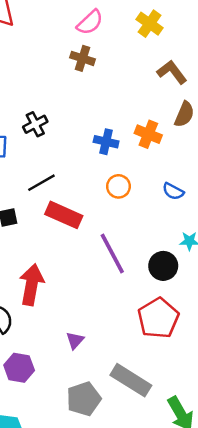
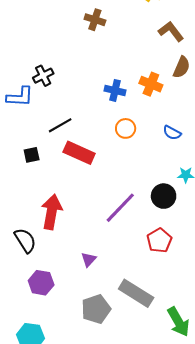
black cross: (35, 124) -> (43, 76), moved
purple line: (112, 253) -> (120, 208), moved, turned 72
red pentagon: (158, 318) -> (159, 240), size x0.7

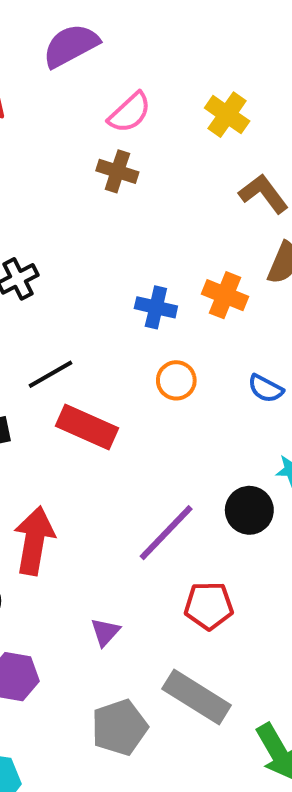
red pentagon: (159, 240) -> (209, 606), moved, turned 30

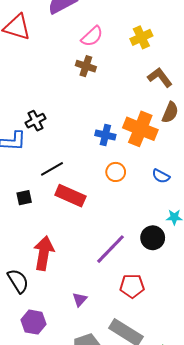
yellow cross: (227, 115) -> (141, 37), turned 30
orange cross: (225, 295) -> (140, 129), size x1.5

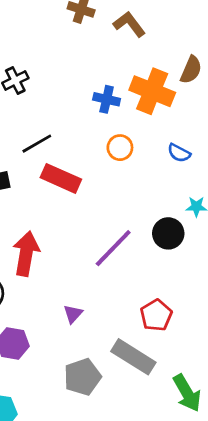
brown L-shape: (160, 77) -> (129, 24), moved
red pentagon: (132, 286) -> (156, 315), moved, turned -30

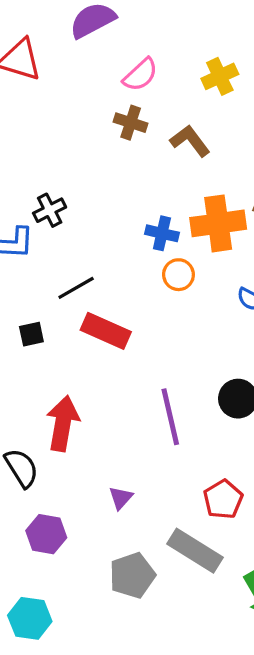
orange cross: (152, 91) -> (218, 223), turned -30
orange circle: (120, 148) -> (178, 275), moved
purple line: (113, 248) -> (170, 417), turned -57

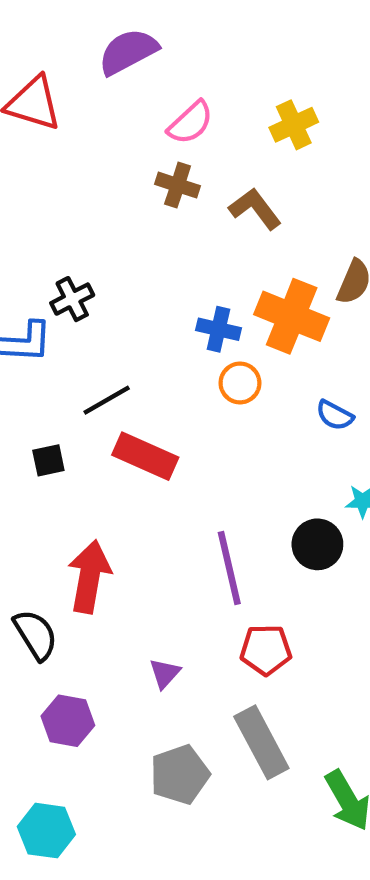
orange cross: (218, 223) -> (292, 316), turned 30
red pentagon: (223, 499) -> (266, 650), moved, turned 30
gray rectangle: (195, 551) -> (261, 742), turned 30

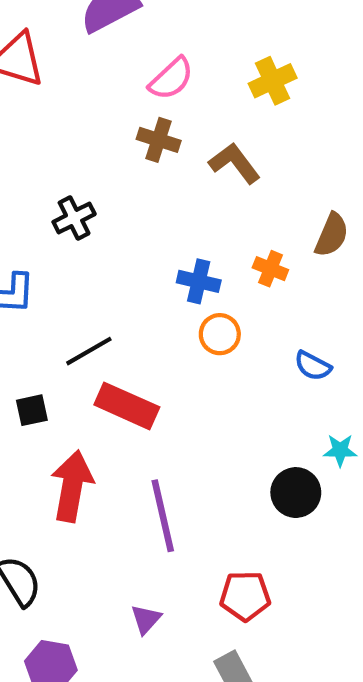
black cross: (72, 299) -> (74, 218), moved
orange cross: (292, 316) -> (270, 269), size x0.5
purple line: (229, 568) -> (163, 516), moved
red arrow: (89, 577) -> (72, 486), moved

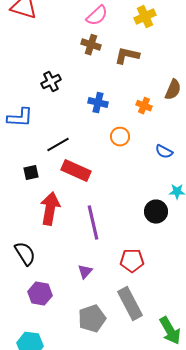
brown L-shape: (235, 163) -> (127, 56), turned -40
blue cross: (199, 281) -> (98, 103), moved

